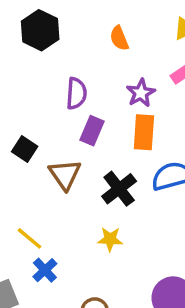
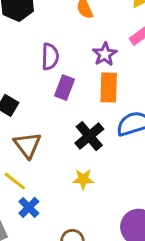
brown triangle: (65, 174) -> (27, 145), moved

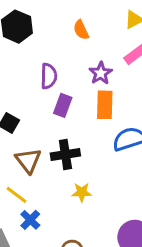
black cross: (89, 136) -> (65, 154), moved, turned 32

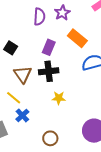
purple star: (101, 73) -> (62, 13), moved
purple rectangle: (63, 105) -> (49, 47), moved
orange rectangle: (105, 105) -> (77, 38), turned -54

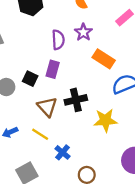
purple rectangle: (49, 47) -> (53, 69), moved
yellow star: (59, 98) -> (105, 120), moved, size x1.5
blue cross: (22, 115) -> (63, 152), moved

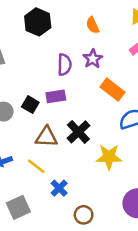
purple rectangle: (53, 69) -> (56, 96), turned 60
black cross: (76, 100) -> (78, 132), turned -35
brown triangle: (47, 107) -> (46, 137), turned -50

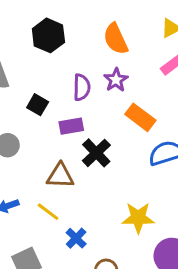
orange semicircle: (93, 25) -> (116, 39), size x1.5
black square: (30, 105) -> (38, 105), moved
black cross: (78, 132) -> (96, 153), moved
yellow star: (109, 157) -> (138, 218), moved

